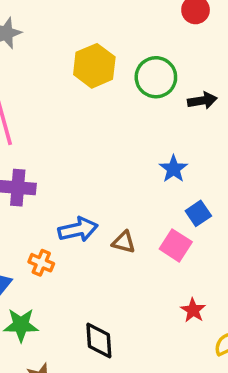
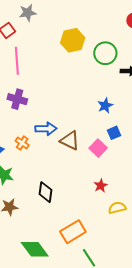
brown triangle: (124, 242) -> (70, 141), size x1.5

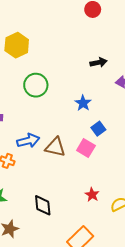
yellow hexagon: (73, 40) -> (17, 45), moved
green circle: (105, 53) -> (36, 85), moved
red star: (101, 186) -> (92, 195), moved

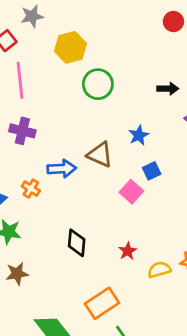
green circle: (36, 85) -> (98, 84), moved
brown triangle: (55, 147) -> (100, 155), moved
black diamond: (43, 205) -> (77, 243), moved

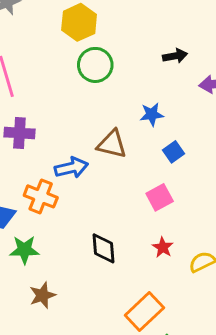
yellow hexagon: (70, 47) -> (79, 22), moved
blue star: (139, 135) -> (152, 114), turned 30
orange cross: (31, 189) -> (41, 196), size x1.5
pink square: (131, 192) -> (160, 197), moved, turned 30

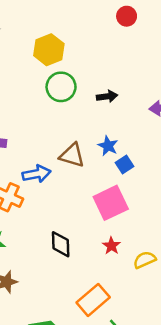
black arrow: (175, 56) -> (107, 96), moved
blue star: (152, 114) -> (108, 146), moved, turned 30
pink square: (160, 197) -> (111, 203), size x1.5

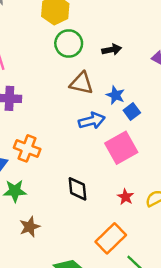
brown triangle: (72, 155) -> (82, 83), moved
blue arrow: (36, 174) -> (92, 121), moved
red star: (111, 246) -> (125, 197), moved

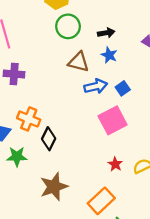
blue star: (115, 95) -> (109, 55), moved
blue arrow: (92, 121) -> (96, 86), moved
black diamond: (77, 189) -> (49, 139), moved, turned 30
brown star: (30, 227) -> (54, 187), moved, size x1.5

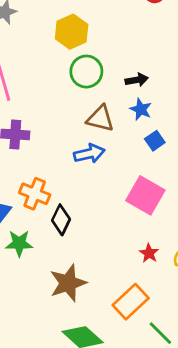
blue arrow: (96, 86) -> (89, 154), moved
blue square: (123, 88) -> (155, 141), moved
pink square: (113, 120) -> (145, 195), turned -32

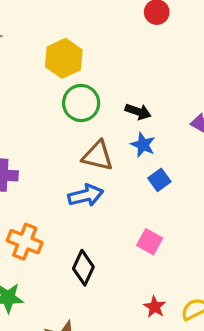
black arrow: (137, 80) -> (138, 112), turned 30
pink square: (145, 195) -> (150, 242), size x0.6
black diamond: (61, 220) -> (83, 268), moved

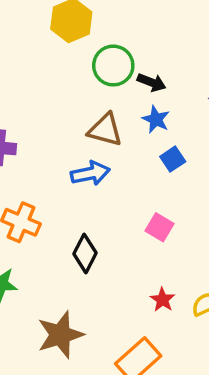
green circle: (81, 103) -> (113, 66), moved

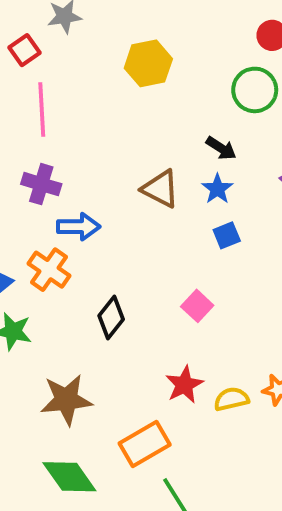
green circle: (113, 66) -> (255, 90), moved
blue arrow: (90, 173) -> (79, 227), moved
red star: (162, 300) -> (184, 385), size x1.4

